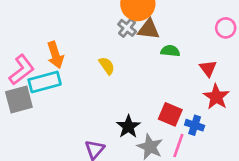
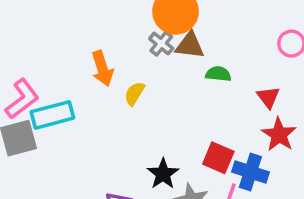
orange arrow: (55, 55) -> (102, 69), moved
yellow semicircle: (107, 66) -> (134, 94), turned -114
blue cross: (195, 125) -> (250, 172), size x1.4

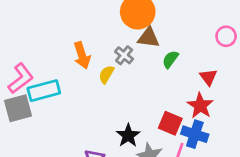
gray cross: (161, 44) -> (124, 55), moved
green semicircle: (218, 74) -> (170, 59), turned -60
red star: (279, 135) -> (200, 106), moved

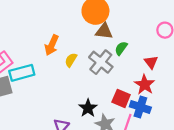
orange arrow: (82, 55) -> (52, 45), turned 42
gray cross: (124, 55) -> (101, 62), moved, size x1.6

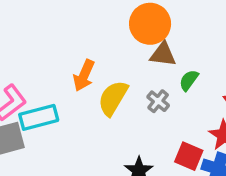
yellow semicircle: (71, 60) -> (113, 98), size x1.6
gray cross: (101, 62) -> (158, 101), size x0.6

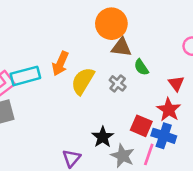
green semicircle: (189, 80) -> (141, 67), turned -70
cyan rectangle: (39, 117) -> (25, 76), moved

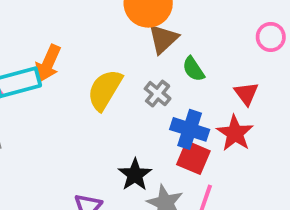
brown triangle: (121, 47) -> (163, 39), turned -50
orange arrow: (60, 64) -> (48, 63), moved
blue cross: (164, 136) -> (190, 129), moved

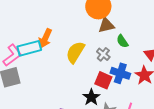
brown triangle: (163, 39) -> (106, 25), turned 30
red square: (193, 158) -> (103, 80), moved

